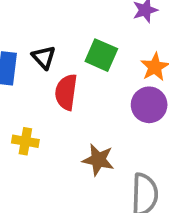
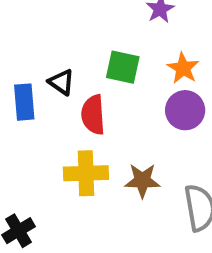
yellow cross: (25, 141) -> (86, 173), moved, size x1.5

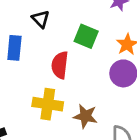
black triangle: (61, 82) -> (41, 19), moved

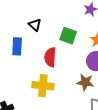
brown star: (85, 116) -> (85, 82), moved

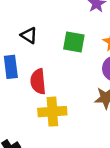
red semicircle: (50, 57) -> (38, 82), moved

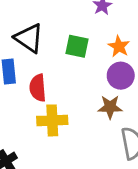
black triangle: (29, 35) -> (29, 38), size x1.6

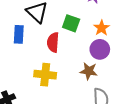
red semicircle: (38, 88) -> (53, 42), moved

